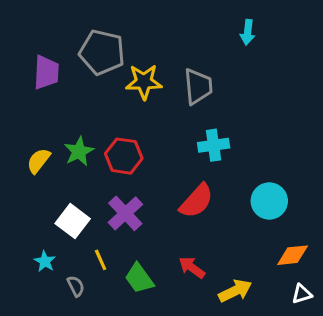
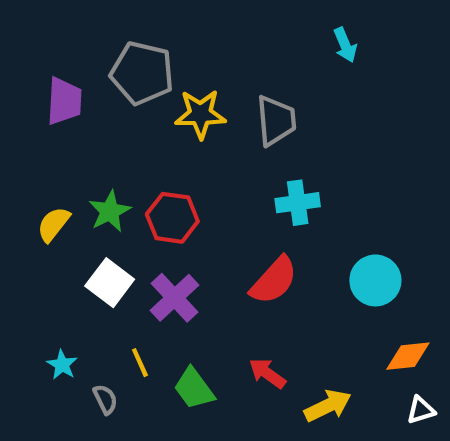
cyan arrow: (248, 32) -> (345, 45), turned -30
white square: (73, 221) -> (110, 283), moved

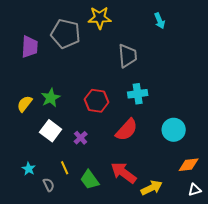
yellow star: (200, 114) -> (100, 18), moved
red hexagon: (172, 218) -> (97, 101), moved
purple cross: (174, 298) -> (81, 138), size x0.6
red arrow: (267, 373) -> (124, 173), size x1.5

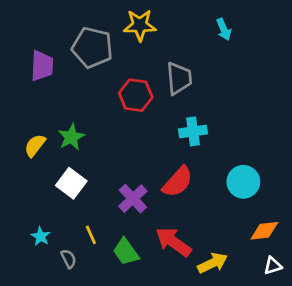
red hexagon: (97, 101) -> (136, 95), moved
purple cross: (81, 138) -> (133, 199), moved, size x1.5

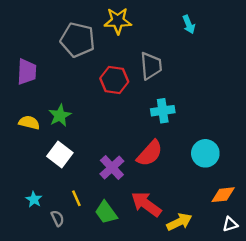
purple trapezoid: (42, 66) -> (27, 72), moved
yellow semicircle: (35, 145) -> (29, 123), turned 66

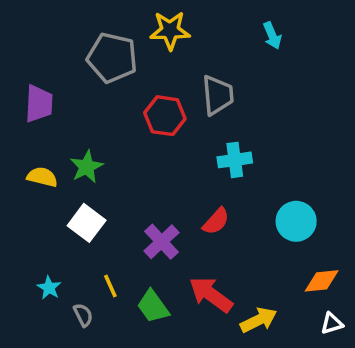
red semicircle: (150, 153) -> (216, 221), size x0.7

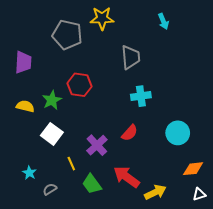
red hexagon: (165, 116) -> (79, 85), moved
yellow line: (110, 286) -> (71, 164), moved
gray semicircle: (83, 315) -> (50, 189), turned -96

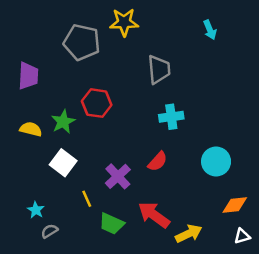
cyan arrow: (163, 21) -> (210, 30), moved
green trapezoid: (92, 184) -> (112, 224), turned -30
gray semicircle: (50, 189) -> (49, 231), moved

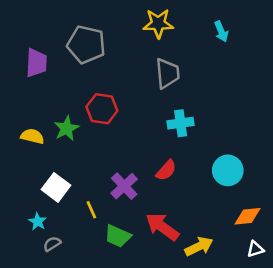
yellow star: (124, 22) -> (158, 24), moved
purple trapezoid: (28, 76) -> (36, 63), moved
white square: (63, 163) -> (56, 187), moved

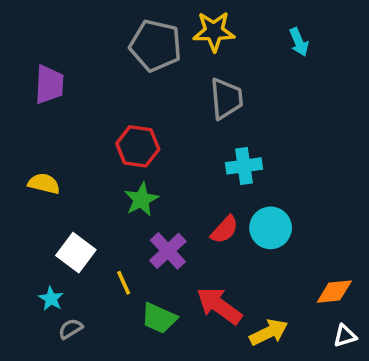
gray pentagon: (86, 45) -> (155, 46), moved
green star: (66, 128) -> (141, 200), moved
cyan circle: (228, 170) -> (271, 228), moved

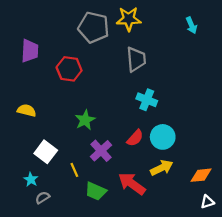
cyan arrow: (299, 42) -> (191, 25), moved
red hexagon: (138, 146) -> (69, 69), moved
cyan cross: (244, 166) -> (147, 100), turned 30
yellow arrow: (269, 332) -> (162, 168), moved

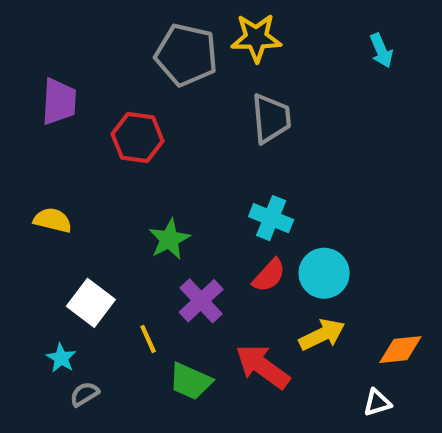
cyan cross: (147, 100) -> (271, 218), moved
white triangle: (207, 202) -> (377, 403), moved

